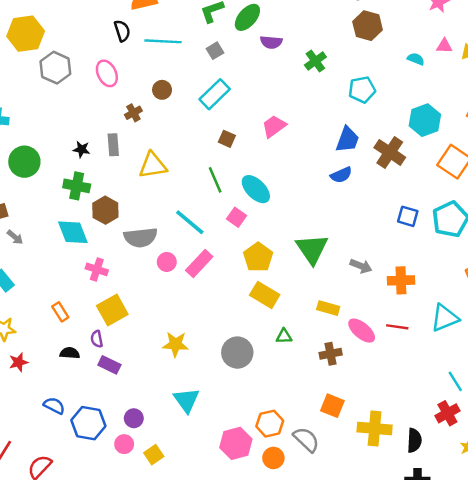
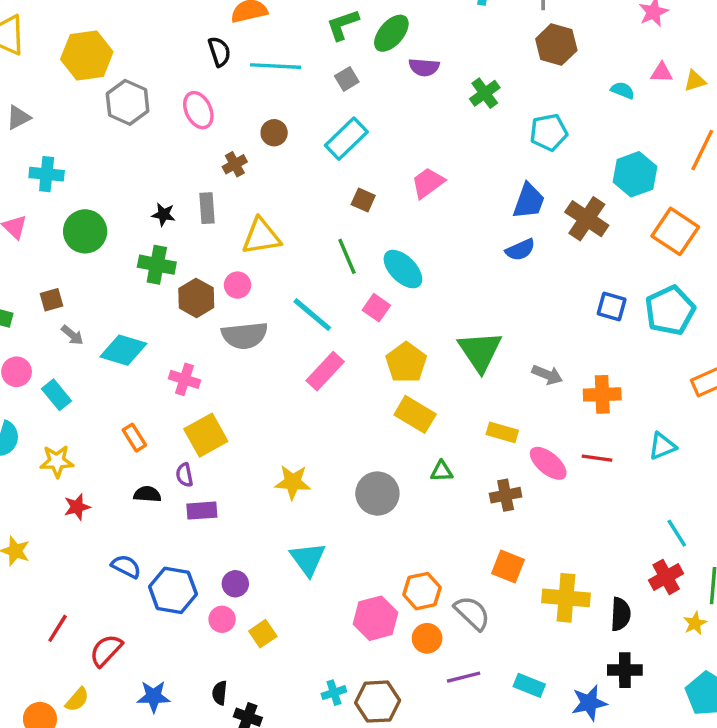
cyan diamond: (73, 232) -> (123, 350), moved, turned -52
pink circle: (167, 262) -> (237, 285), moved
cyan triangle: (445, 318) -> (662, 446), size x0.7
purple rectangle: (109, 365) -> (202, 511), turned -30

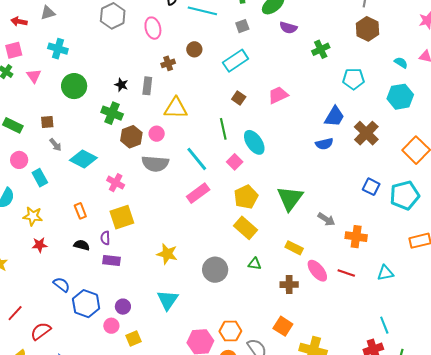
cyan hexagon: (635, 174) -> (400, 97), moved

